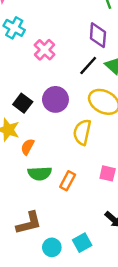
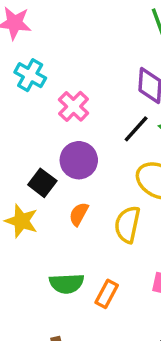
purple circle: (55, 99) -> (79, 160), moved
orange semicircle: (28, 147) -> (79, 214), moved

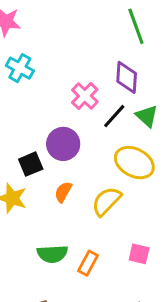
pink cross: (74, 106) -> (85, 96), moved
black square: (42, 183) -> (31, 164), turned 30
yellow semicircle: (127, 224) -> (107, 201), turned 32

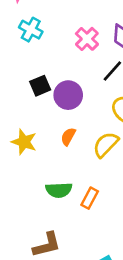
pink cross: (85, 96) -> (87, 39), moved
black square: (31, 164) -> (40, 86), moved

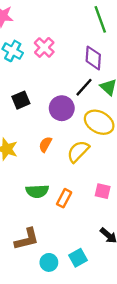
pink cross: (87, 39) -> (44, 47), moved
purple circle: (68, 95) -> (62, 108), moved

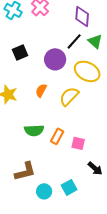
pink square: (103, 191) -> (78, 143), moved

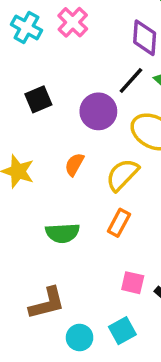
orange rectangle: (57, 136) -> (119, 223), moved
pink square: (78, 143) -> (133, 283), moved

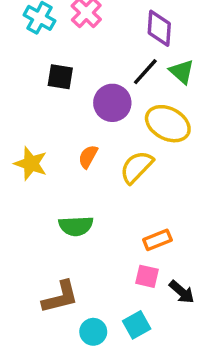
black square: (38, 99) -> (60, 77), moved, turned 32
orange rectangle: (119, 223) -> (157, 240), moved, turned 40

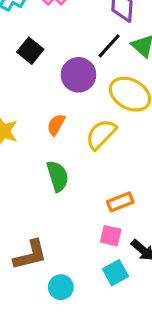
black square: (60, 77) -> (30, 51), turned 30
green semicircle: (76, 226) -> (58, 176), moved, turned -104
cyan square: (137, 325) -> (116, 273), moved

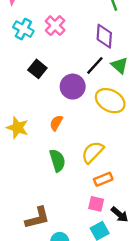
yellow semicircle: (101, 134) -> (93, 152), moved

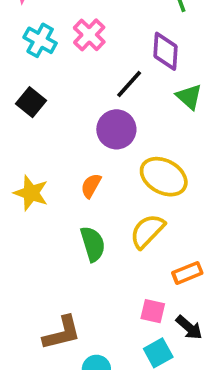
black line: (95, 65) -> (129, 84), moved
black square: (37, 69) -> (31, 102), moved
yellow ellipse: (110, 101) -> (164, 177), moved
orange rectangle: (103, 179) -> (187, 273), moved

